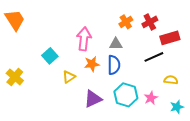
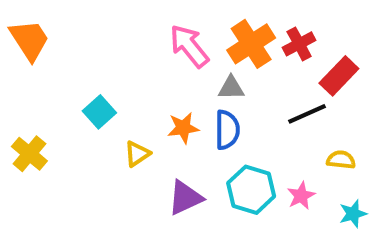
orange cross: (126, 22) -> (251, 44), size x1.6
red rectangle: (170, 38) -> (339, 76), turned -30
pink arrow: (84, 39) -> (189, 46), moved, turned -45

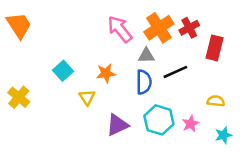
red rectangle: (339, 76) -> (214, 48), turned -30
black line: (307, 114) -> (175, 72), moved
orange star: (183, 128) -> (106, 73), moved
yellow triangle: (137, 154) -> (87, 97), turned -30

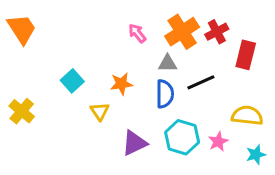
pink arrow: (120, 29) -> (137, 33), size x0.6
yellow semicircle: (216, 101) -> (247, 116), size x1.5

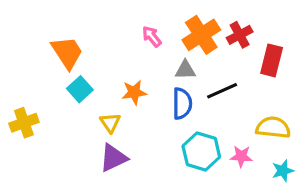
orange trapezoid: (22, 29) -> (67, 52), moved
yellow cross: (22, 111) -> (24, 123), turned 30
pink star: (218, 142) -> (241, 156), turned 30
purple triangle: (134, 143) -> (113, 158), moved

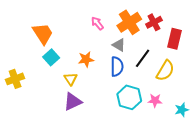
gray triangle: (185, 70) -> (119, 45), turned 32
black line: (222, 91) -> (143, 58), turned -30
yellow semicircle: (273, 128) -> (165, 71), moved, turned 115

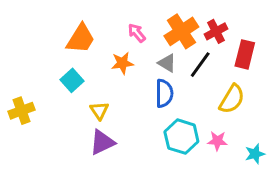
orange trapezoid: (43, 34) -> (81, 39), moved, turned 65
black line: (143, 58) -> (200, 65), moved
orange star: (86, 59) -> (122, 63), moved

